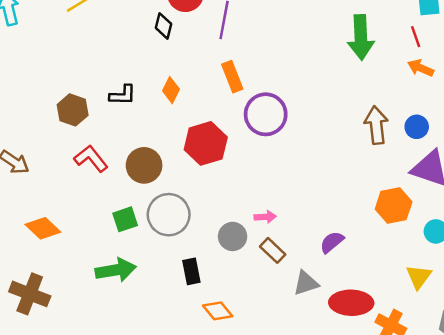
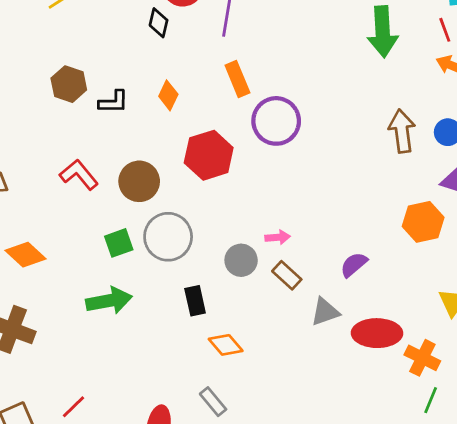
brown hexagon: (73, 110) -> (69, 84), moved

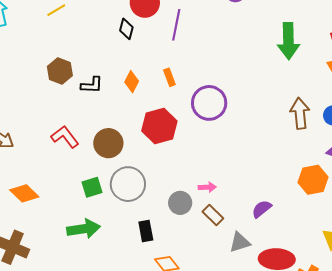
orange rectangle: (237, 79) -> (169, 77), moved, size x0.7

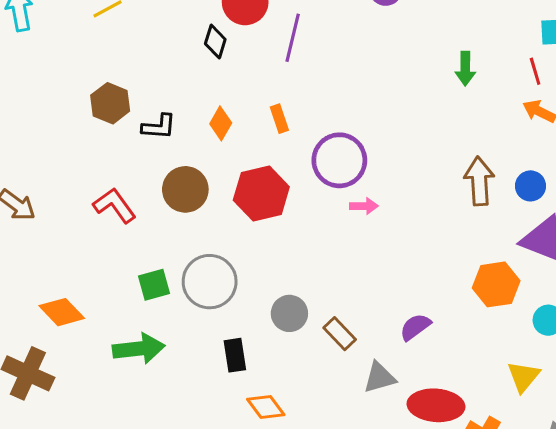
green arrow: (288, 41) -> (465, 69), size x0.6
brown circle: (108, 143) -> (185, 189), moved
pink arrow: (207, 187) -> (364, 206), moved
orange diamond: (24, 193) -> (62, 312), moved

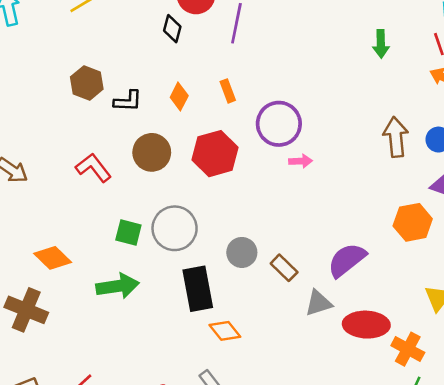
green square: (154, 285) -> (128, 233), turned 32
purple semicircle: (415, 327) -> (347, 260), size x1.5
black rectangle: (235, 355) -> (198, 289), size x1.6

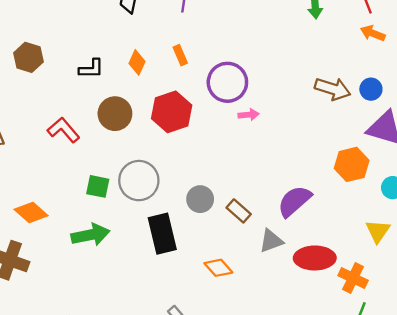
brown hexagon: (87, 83) -> (28, 57), moved
brown arrow: (396, 137) -> (333, 89), turned 116
orange diamond: (225, 331) -> (218, 268), moved

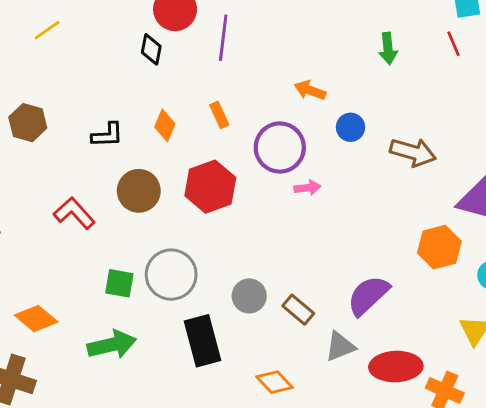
orange arrow: (373, 33) -> (310, 90), moved
blue circle: (371, 89) -> (350, 127), moved

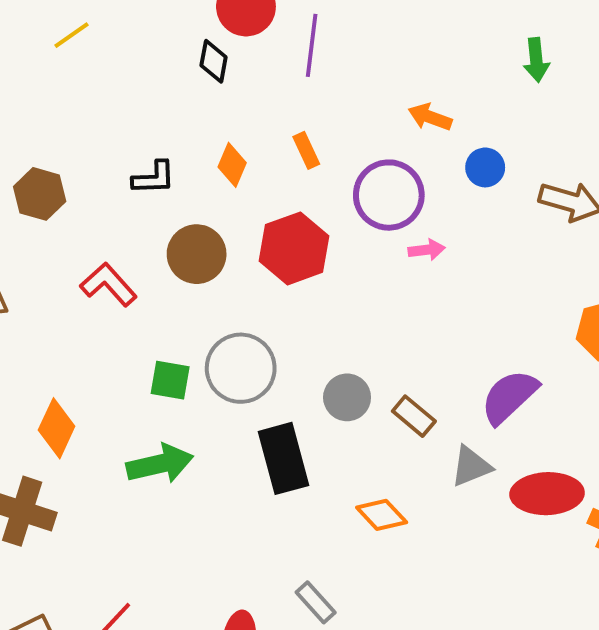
brown hexagon: (28, 123) -> (40, 194), moved
orange diamond: (36, 319) -> (57, 428), turned 75

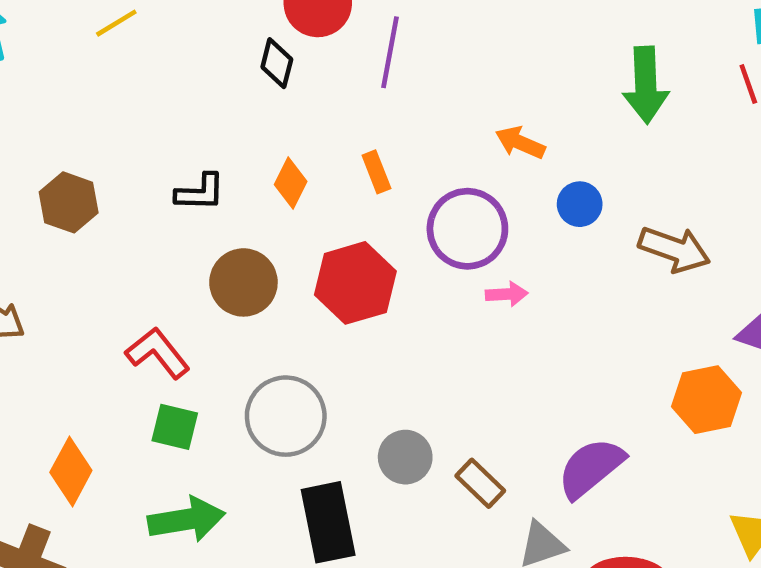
green arrow: (536, 60) -> (646, 85), size x1.5
red L-shape: (109, 285) -> (158, 353), moved
green square: (170, 380) -> (175, 427), moved

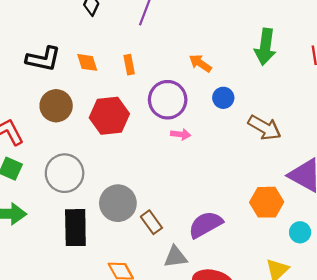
orange diamond: (291, 183) -> (87, 62), turned -55
black L-shape: (200, 192) -> (43, 59), size x1.4
gray circle: (405, 457) -> (118, 203), size x1.4

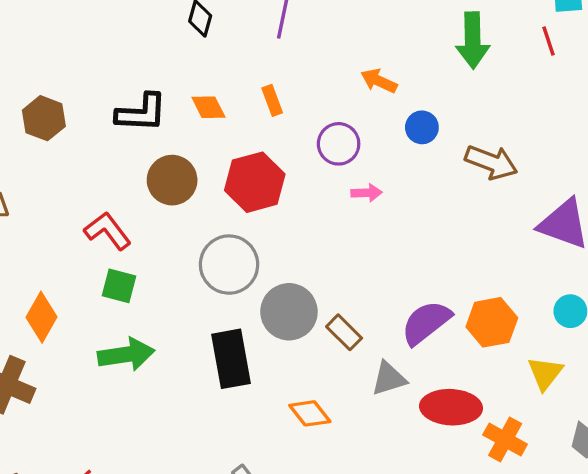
purple circle: (168, 100) -> (339, 144), size x0.7
gray circle: (65, 173) -> (229, 265), moved
orange hexagon: (267, 202) -> (492, 322), moved

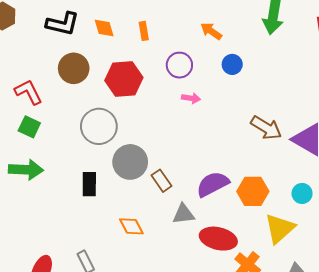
brown arrow: (491, 162) -> (266, 128), moved
black rectangle: (231, 359) -> (89, 184), size x0.7
yellow triangle: (545, 373) -> (280, 229), size x1.4

